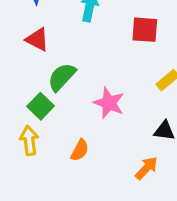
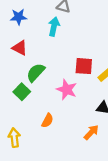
red square: (145, 30) -> (84, 66), moved
yellow arrow: (29, 140) -> (14, 138), moved

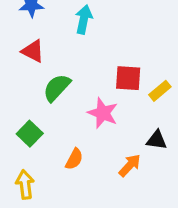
green square: (22, 92) -> (30, 134), moved
orange arrow: (91, 132) -> (130, 165), moved

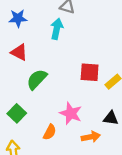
pink star: (103, 113) -> (71, 113), moved
orange arrow: (130, 165) -> (91, 137), turned 36

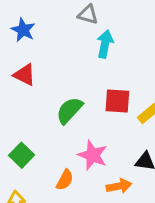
blue star: (18, 18) -> (23, 30), turned 30
cyan arrow: (57, 29) -> (105, 44), moved
green semicircle: (37, 79) -> (69, 110), moved

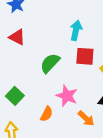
cyan arrow: (105, 44) -> (76, 30), moved
orange arrow: (119, 186) -> (86, 118), turned 54

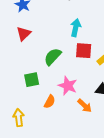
red triangle: (17, 37) -> (24, 34), turned 49
green square: (15, 96) -> (32, 80), moved, turned 35

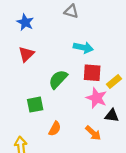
cyan arrow: (76, 28) -> (83, 48), turned 90
pink star: (68, 86) -> (96, 98), moved

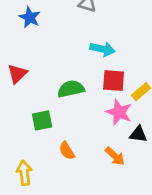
red triangle: (26, 54) -> (17, 74), moved
green semicircle: (58, 79) -> (71, 89), turned 35
orange semicircle: (55, 129) -> (67, 151), turned 120

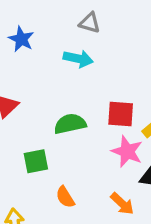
cyan arrow: (103, 49) -> (78, 59), moved

